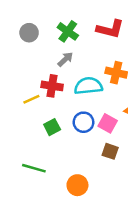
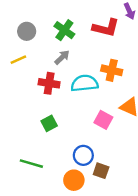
yellow line: (31, 99) -> (18, 60), moved
blue circle: (83, 122) -> (83, 155), moved
brown square: (110, 151) -> (101, 171), moved

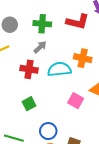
green cross: (64, 30) -> (42, 24), turned -30
blue circle: (83, 155) -> (48, 131), moved

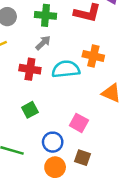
pink square: (76, 101) -> (79, 123), moved

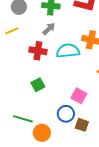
blue circle: (53, 142) -> (66, 114), moved
orange circle: (55, 167) -> (42, 133), moved

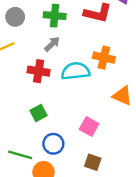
blue circle: (66, 114) -> (53, 144), moved

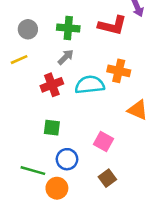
red cross: (39, 71) -> (52, 85), turned -30
green square: (39, 113) -> (52, 128), turned 35
brown square: (93, 162) -> (107, 178), turned 35

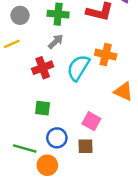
cyan semicircle: (90, 85) -> (78, 68), turned -52
brown square: (107, 178) -> (85, 146), moved, turned 35

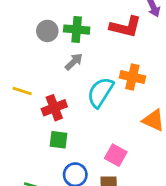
gray circle: (20, 15) -> (47, 31), moved
yellow line: (12, 44) -> (22, 91), moved, turned 42
red cross: (43, 68) -> (54, 108), moved

